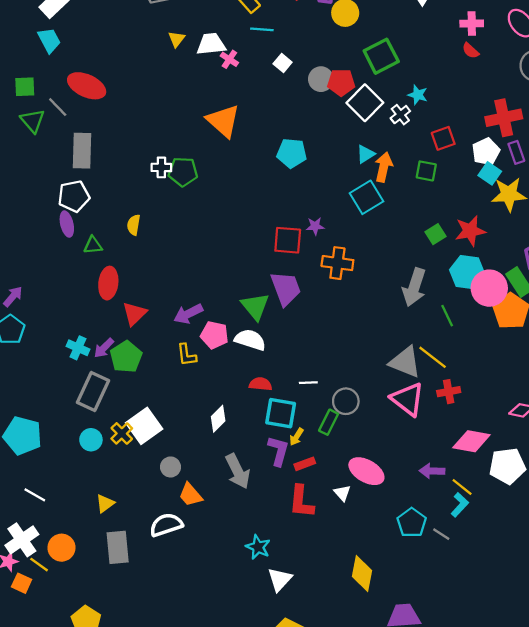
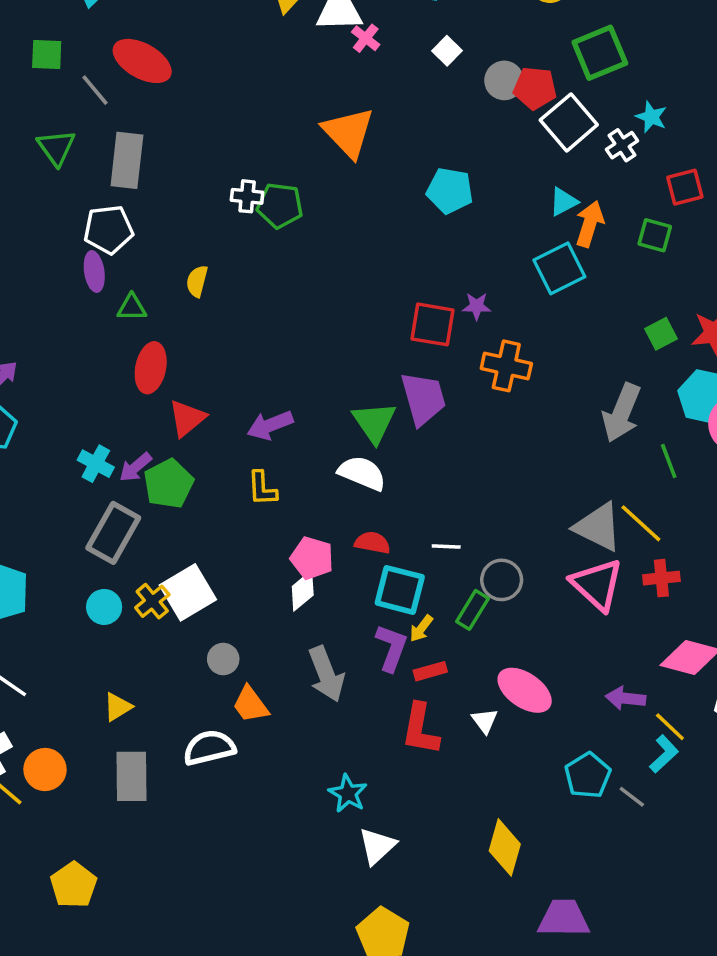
green triangle: (33, 121) -> (56, 147), moved
pink pentagon: (214, 335) -> (312, 558), moved

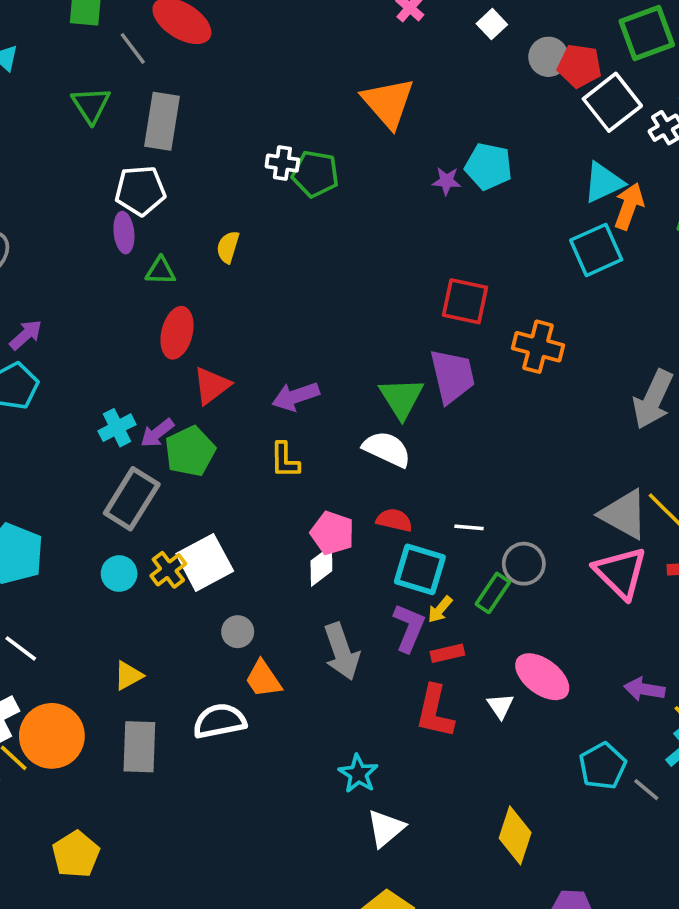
cyan triangle: (563, 202) -> (603, 183), size x1.4
purple star: (477, 306) -> (447, 181), moved
cyan cross: (96, 464) -> (117, 428), turned 32
orange circle: (45, 770) -> (52, 736), size x1.5

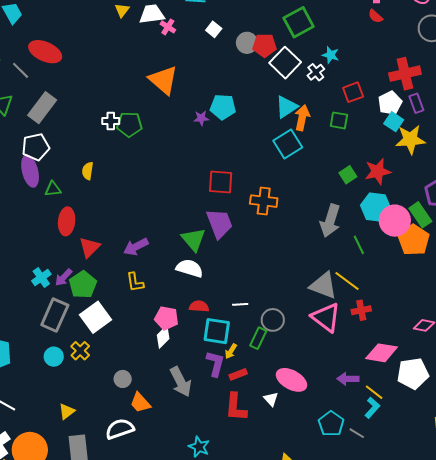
gray rectangle: (162, 121) -> (42, 108), turned 36
purple ellipse: (124, 233) -> (30, 171), size x1.4
white square: (205, 562) -> (96, 317), moved

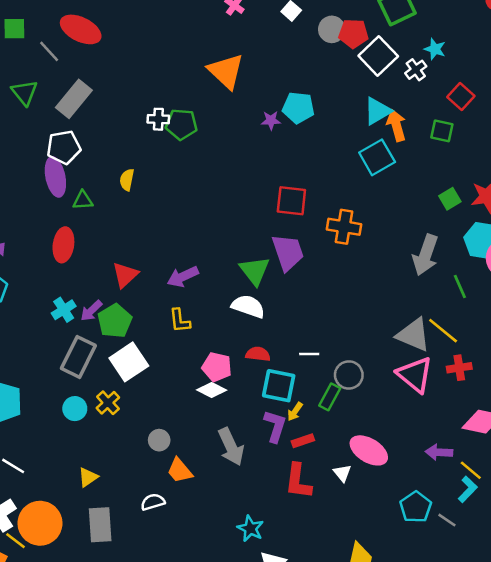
red square: (353, 92) -> (461, 96), turned -30
orange arrow: (302, 118) -> (396, 125), turned -30
red ellipse: (67, 221) -> (63, 245), moved
white diamond: (163, 337) -> (212, 390), turned 70
white semicircle: (120, 429) -> (153, 502), size x0.7

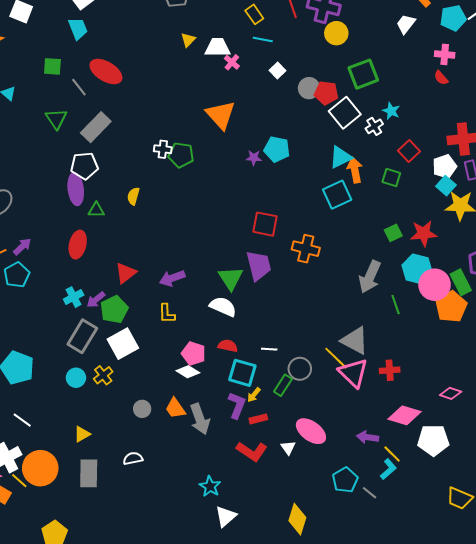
yellow line: (443, 331) -> (336, 358), moved
orange trapezoid: (180, 471) -> (175, 408), moved
red L-shape: (298, 481) -> (252, 451), turned -68

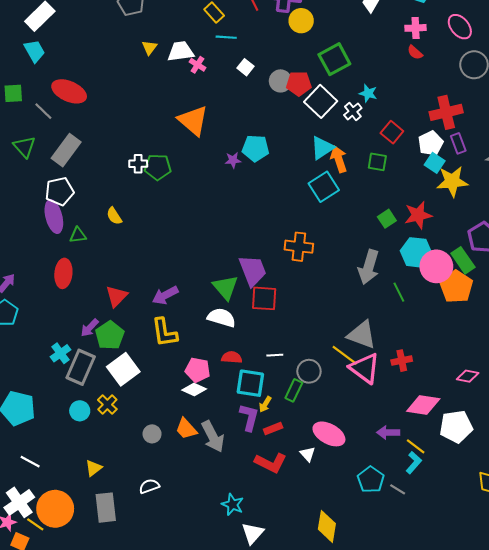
yellow semicircle: (133, 196) -> (114, 216), turned -42
red square: (265, 224) -> (264, 298), moved
cyan cross: (74, 297) -> (61, 353), moved
yellow L-shape: (167, 314) -> (164, 332), size x1.4

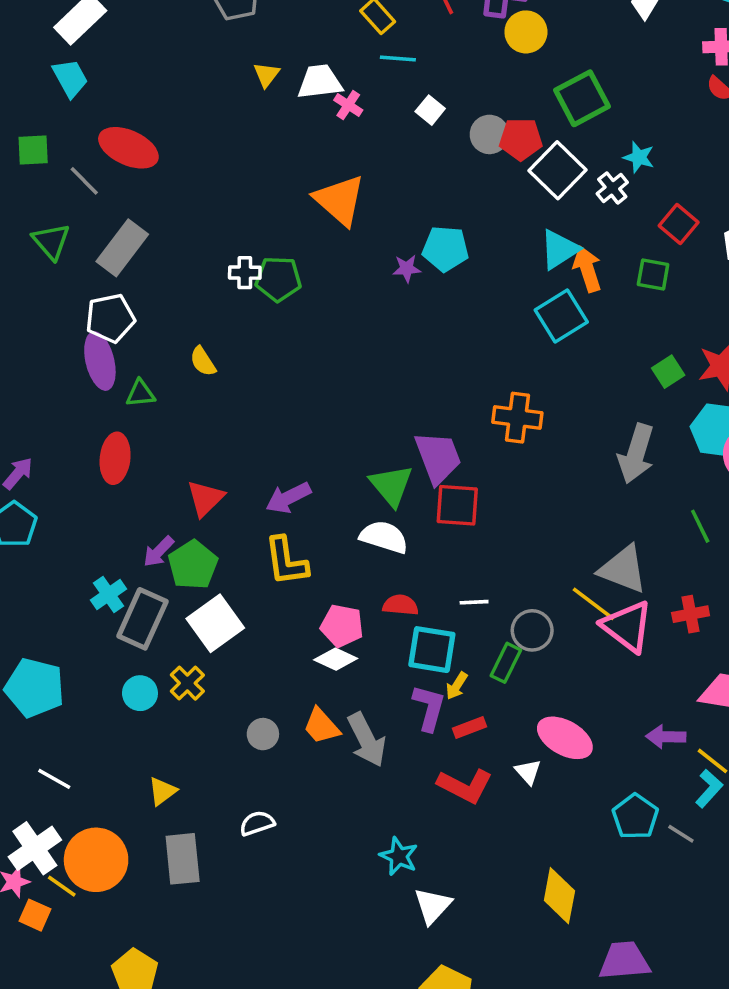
green line: (399, 292) -> (700, 526), moved

